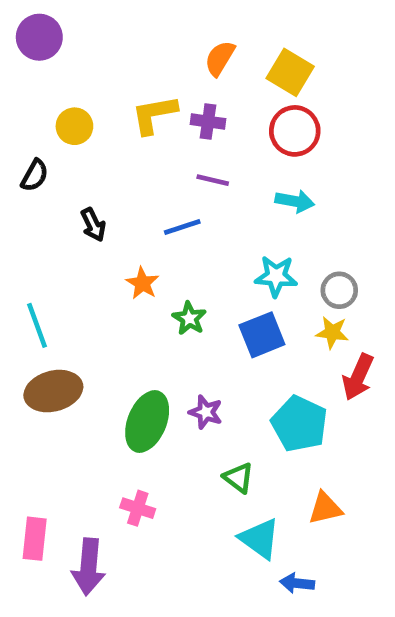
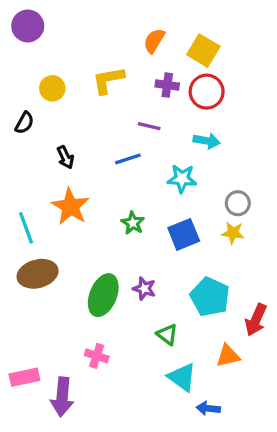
purple cross: (208, 122) -> (167, 85), moved
cyan star: (276, 276) -> (182, 179), moved
orange star: (142, 283) -> (70, 207), moved, size x1.6
red arrow: (358, 377) -> (256, 320), moved
pink rectangle: (35, 539) -> (24, 377), turned 72

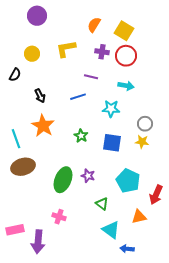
purple circle: (28, 26) -> (37, 16), moved
blue square: (184, 234) -> (112, 143), turned 30

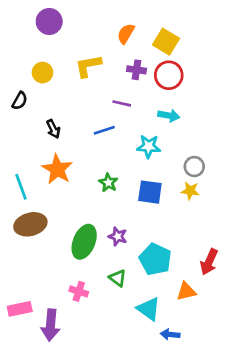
cyan pentagon: (128, 181) -> (155, 259), moved
green triangle: (102, 204) -> (118, 278), moved

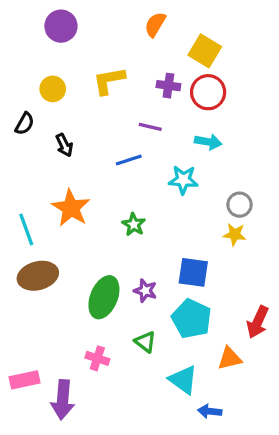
orange semicircle: (126, 34) -> (155, 24), moved
black arrow: (53, 129) -> (64, 145), moved
blue square: (150, 192) -> (193, 272), moved

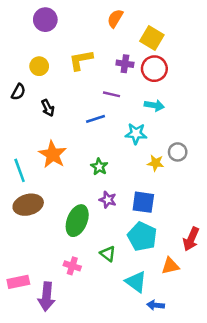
yellow star: (235, 234) -> (156, 163), moved
purple star: (145, 291) -> (108, 200), moved

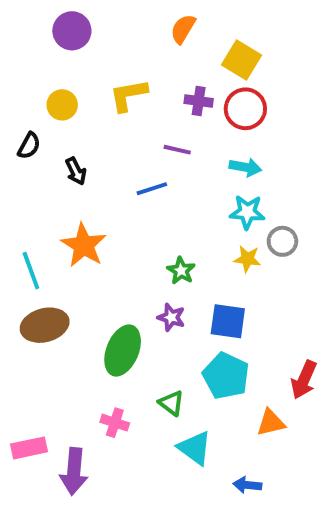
cyan star: (136, 134) -> (247, 212), moved
green star: (99, 167) -> (181, 271), moved
cyan triangle: (136, 282) -> (195, 448), moved

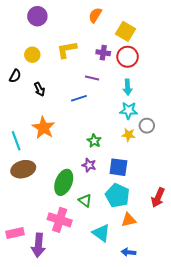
cyan arrow: (245, 167) -> (128, 87), turned 77
green triangle: (171, 403) -> (85, 201), moved
pink cross: (115, 423) -> (60, 220), size x1.6
orange triangle: (271, 423) -> (129, 220), moved

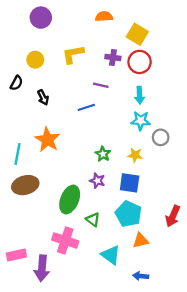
orange semicircle: (95, 15) -> (104, 16), turned 56
yellow star: (129, 135) -> (135, 155), moved
cyan line: (16, 141) -> (18, 154), turned 30

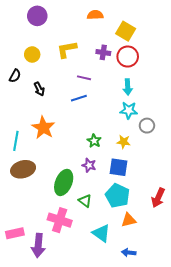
purple line: (101, 85) -> (84, 78), moved

